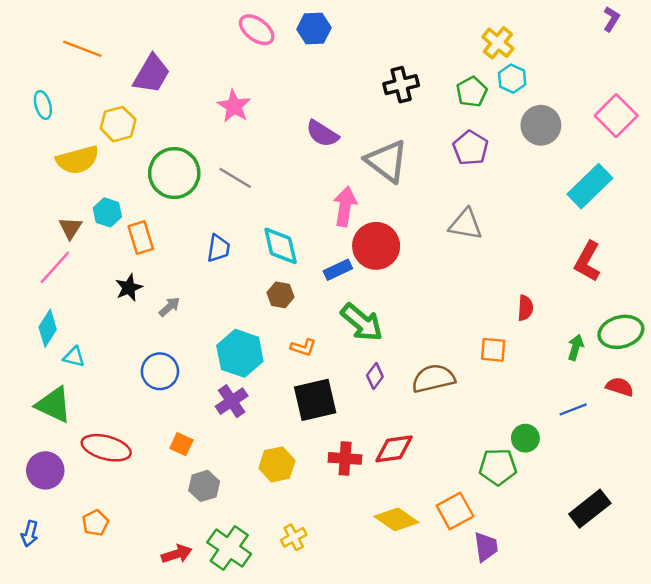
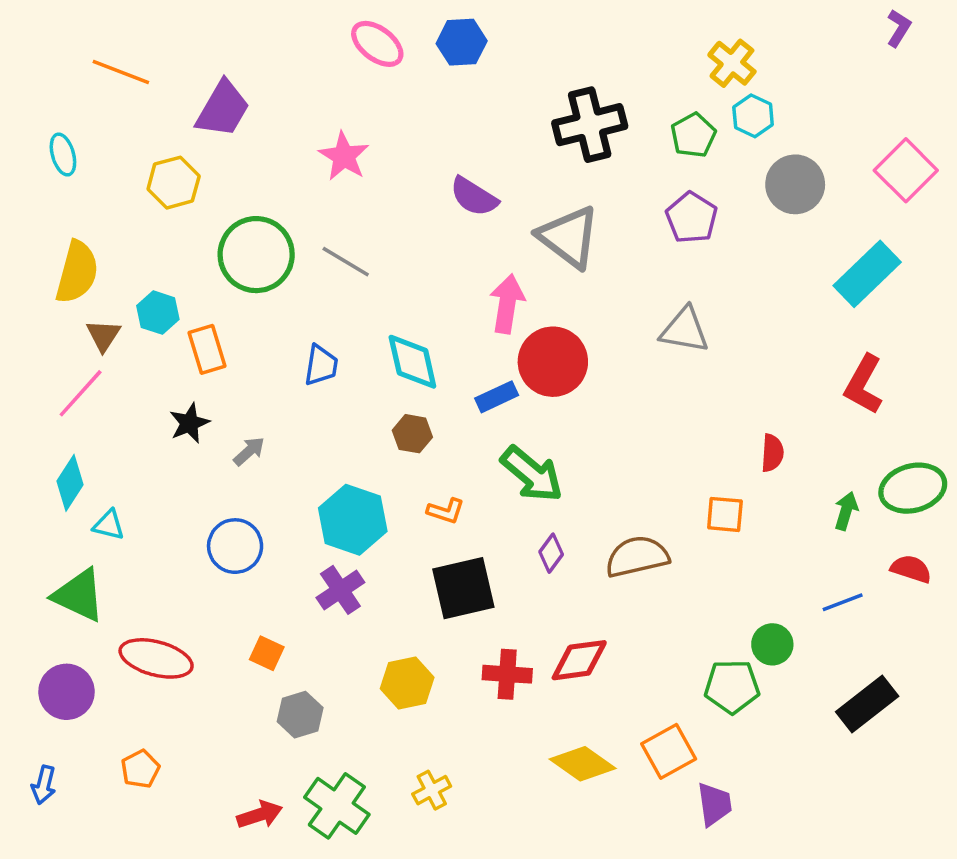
black cross: (401, 85) -> (590, 125), size x1.4
yellow semicircle: (78, 160) -> (77, 272), moved, turned -60
black rectangle: (590, 509) -> (867, 704), moved

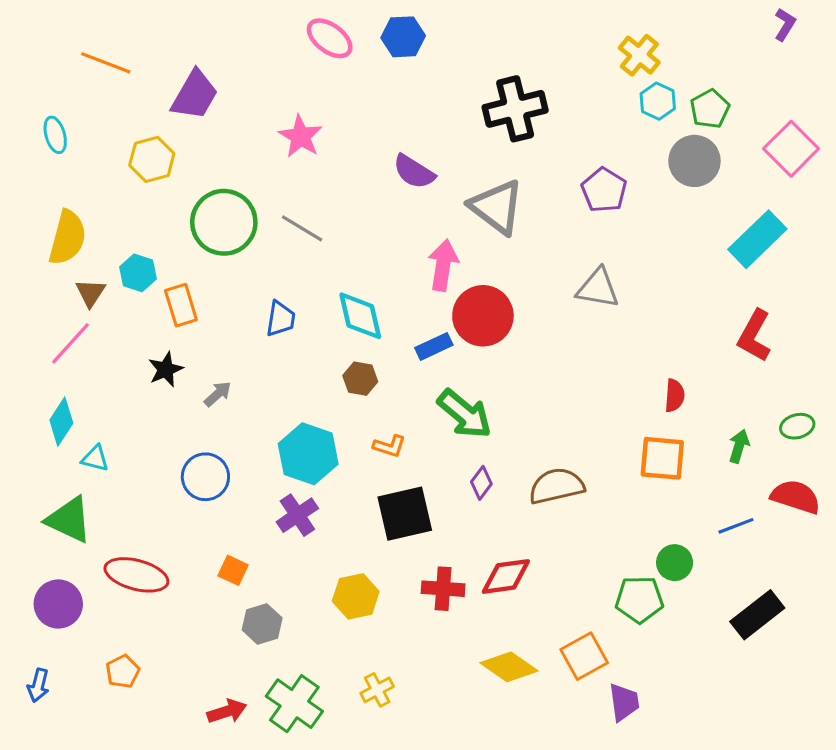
green pentagon: (693, 135) -> (710, 109), moved
green ellipse: (913, 488) -> (797, 426), size x0.6
orange square: (725, 514) -> (662, 458), moved, size x1.4
red semicircle: (911, 569) -> (796, 497), size x1.4

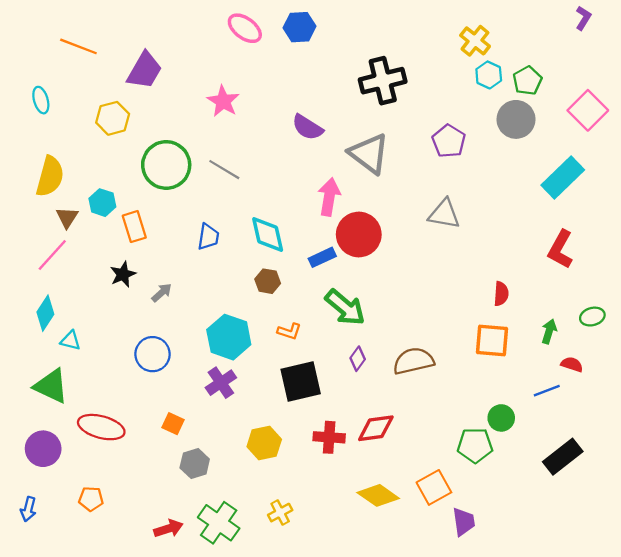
red semicircle: (796, 497) -> (572, 364), moved, size x0.6
orange pentagon: (123, 671) -> (91, 499), turned 30

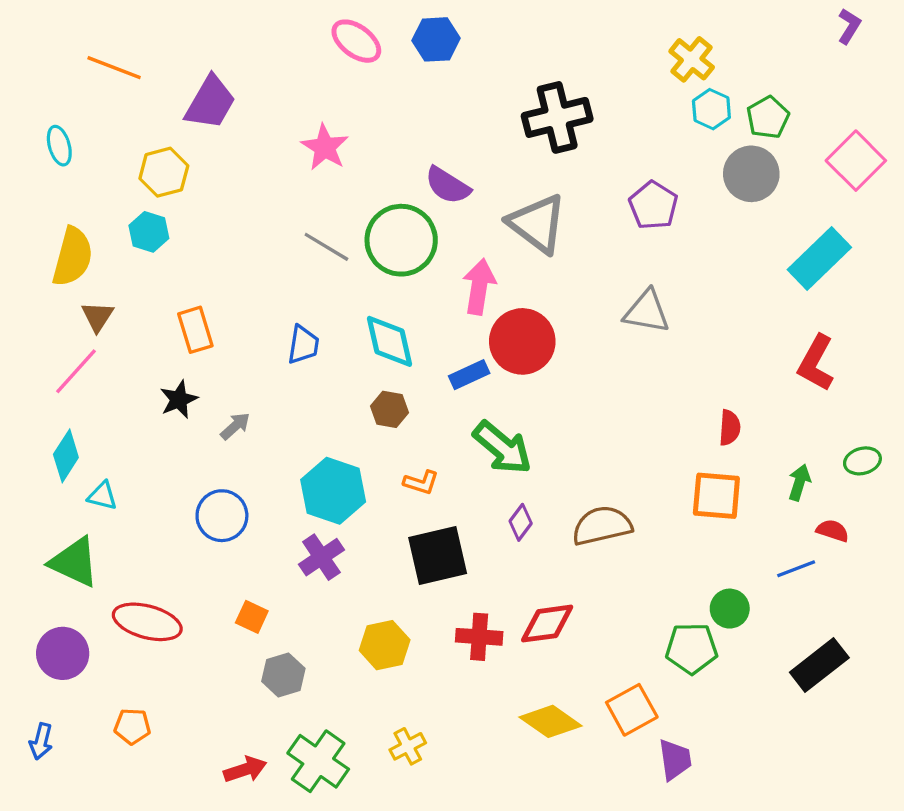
green circle: (166, 165) -> (401, 240), moved
cyan hexagon: (102, 203) -> (149, 232), moved

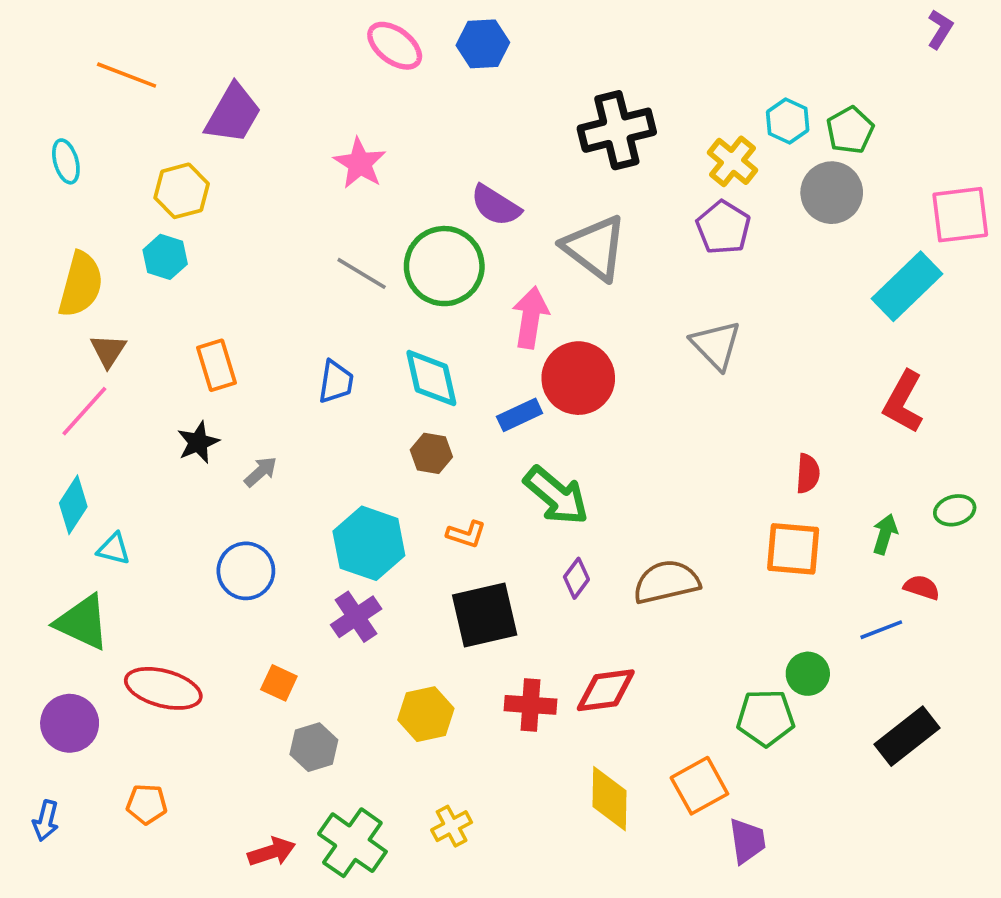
yellow cross: (692, 59) -> (733, 161), moved
pink square: (856, 161) -> (960, 215), moved, turned 38
gray triangle: (647, 312) -> (716, 345), turned 36
yellow diamond: (550, 721) -> (609, 799), turned 56

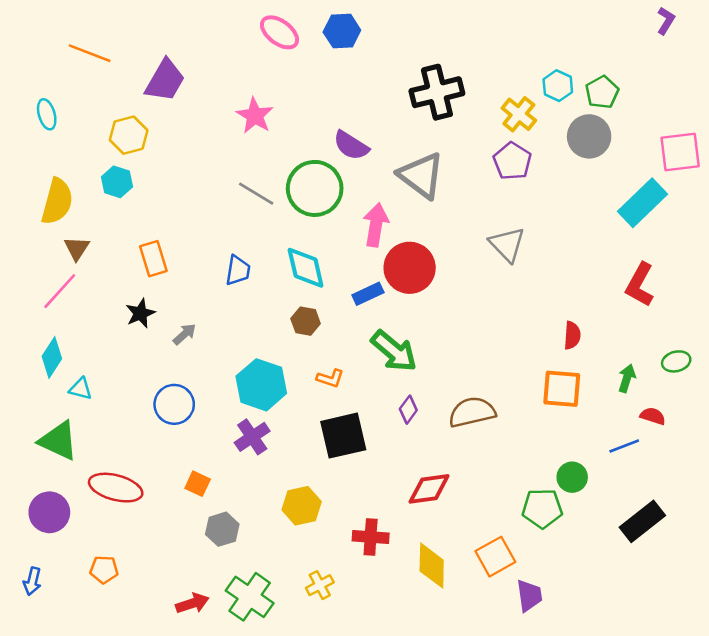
red cross: (531, 705) -> (371, 537), moved

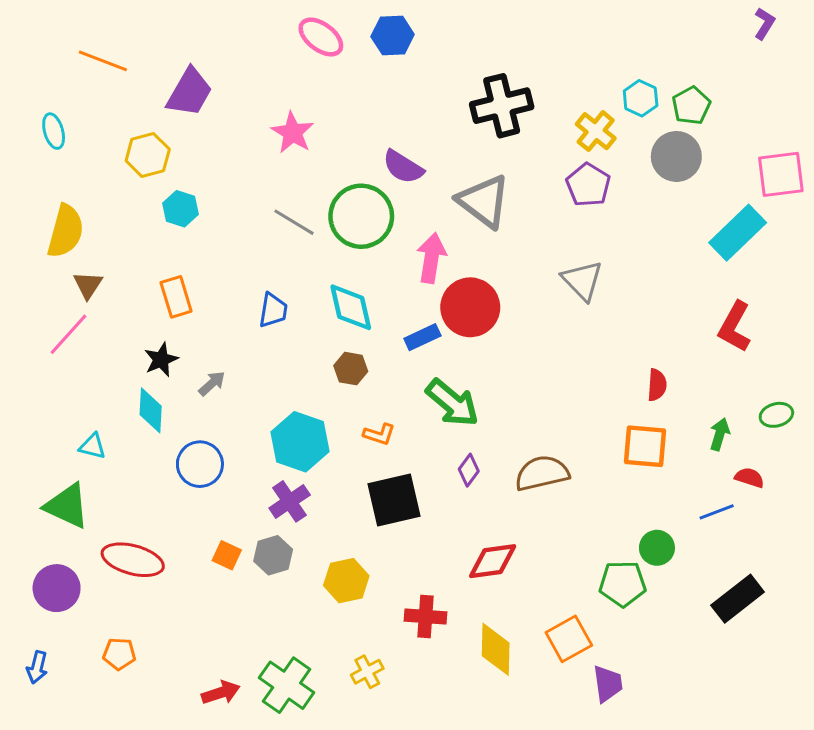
cyan hexagon: (117, 182) -> (181, 209), moved
cyan diamond: (52, 358) -> (151, 410), moved, turned -30
gray hexagon: (222, 529) -> (273, 555), moved

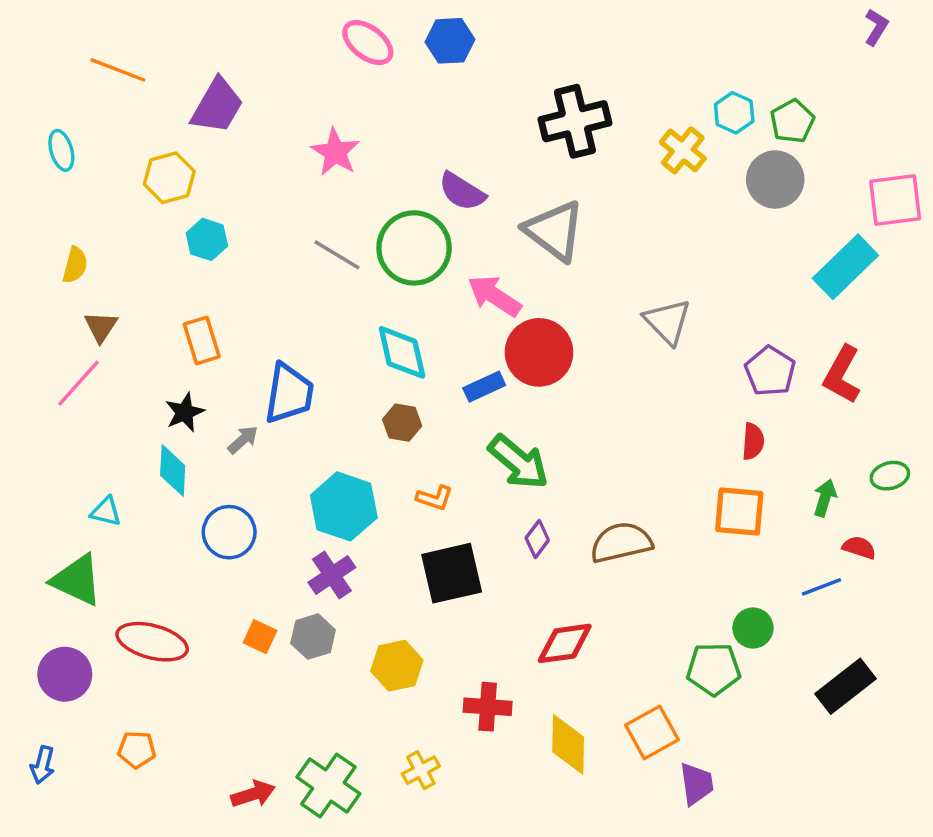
purple pentagon: (588, 185) -> (770, 371), moved
yellow semicircle: (66, 231) -> (75, 265), size x0.6
pink arrow: (431, 258) -> (494, 296), turned -66
blue trapezoid: (273, 310) -> (289, 393), moved, size x1.5

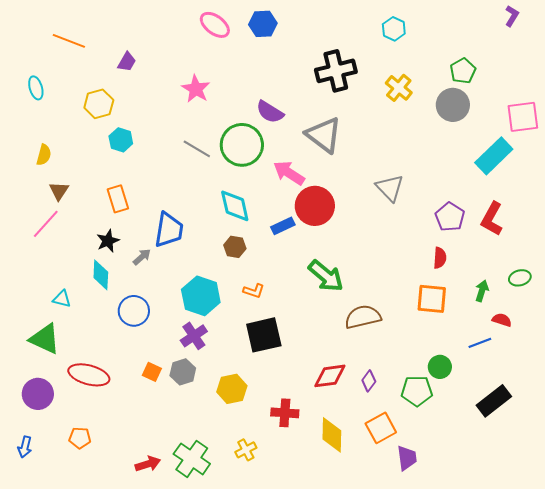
purple trapezoid: (217, 106) -> (127, 62), size x0.6
cyan hexagon: (734, 113) -> (394, 29), moved
green arrow: (518, 462) -> (326, 276), moved
purple diamond: (537, 539) -> (369, 381), moved

